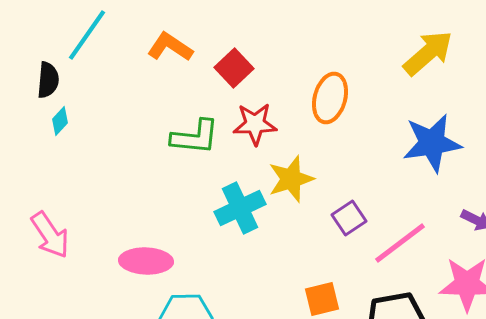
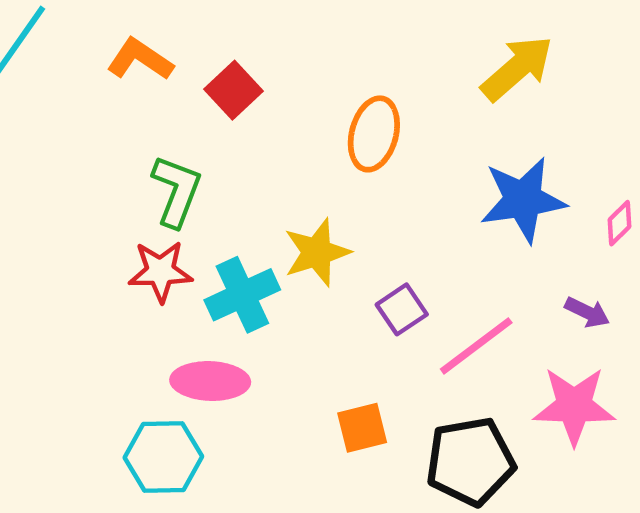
red star: (255, 124) -> (160, 271), moved
green L-shape: (195, 137) -> (177, 191), turned -75
pink ellipse: (146, 261) -> (210, 381), moved

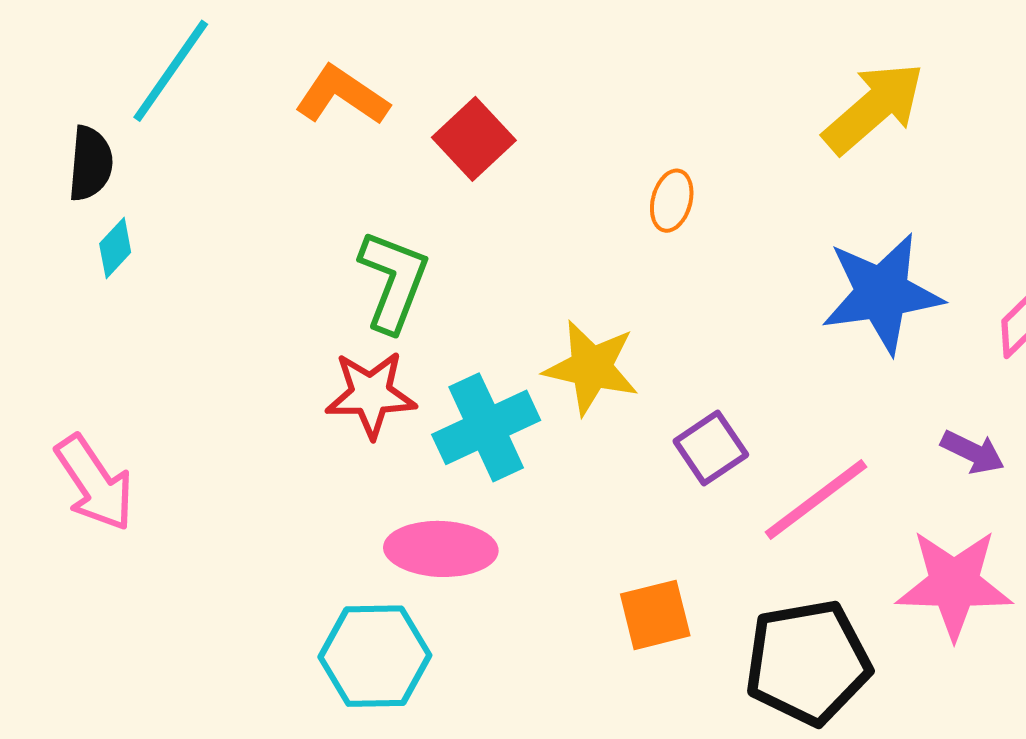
orange ellipse: (374, 134) -> (672, 201), size x0.6
yellow star: (317, 252) -> (591, 368), turned 30

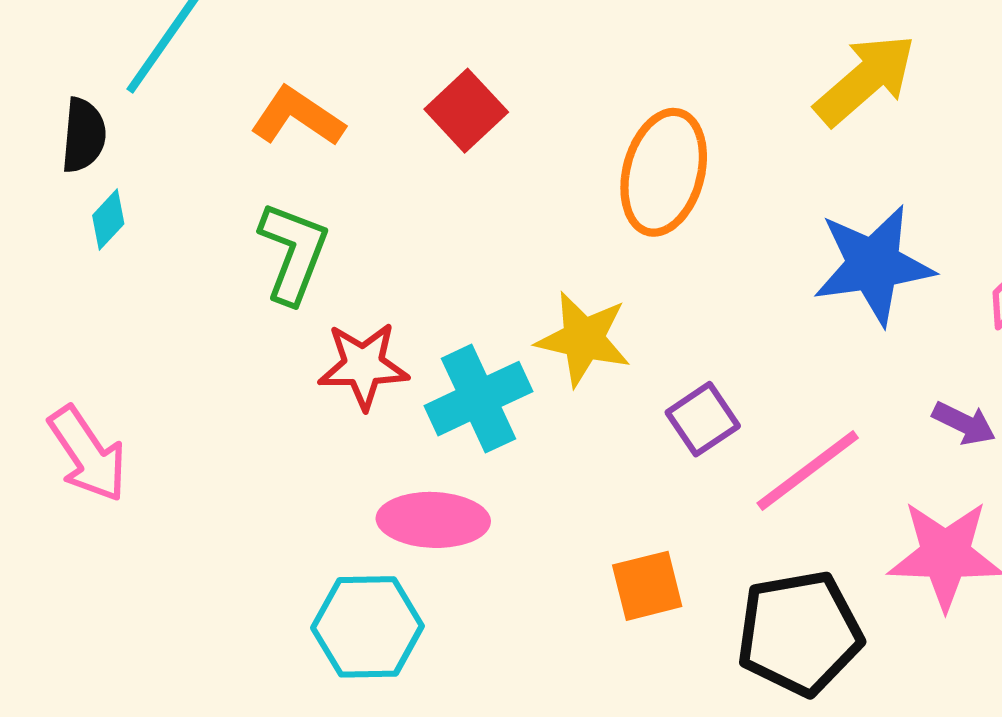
orange L-shape: (342, 96) -> (297, 117), moved
orange ellipse: (672, 201) -> (664, 172), size x2.0
green L-shape: (393, 281) -> (293, 253), moved

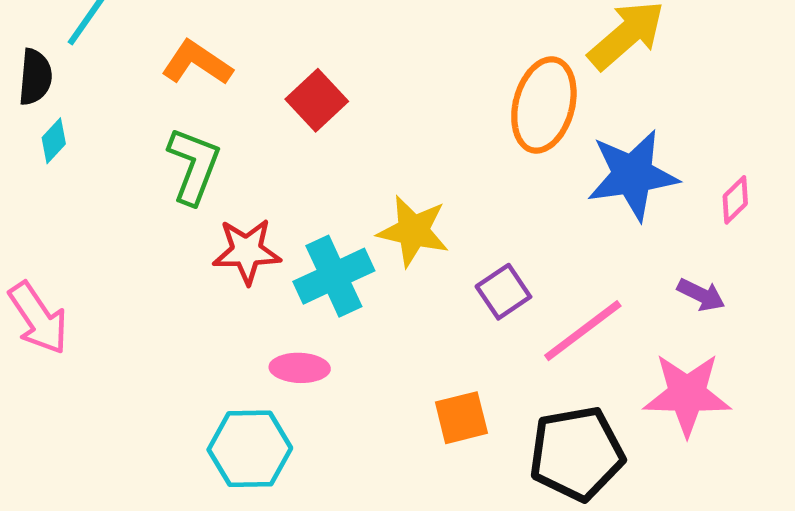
red square: (466, 111) -> (317, 100), moved
orange ellipse: (664, 172) -> (544, 105), moved
pink ellipse: (433, 520) -> (300, 368), size x0.7

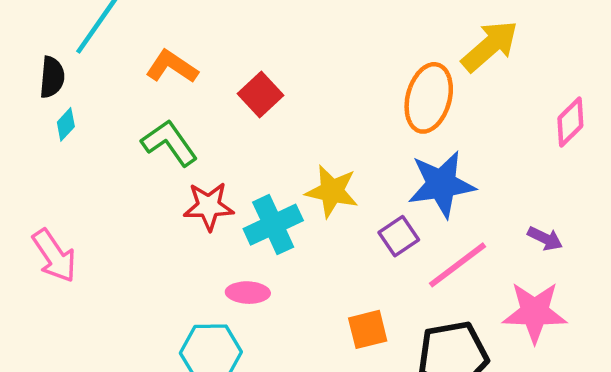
green L-shape: (194, 166) -> (169, 143), turned -56
blue star: (633, 175) -> (441, 184), moved
pink diamond: (735, 200) -> (570, 122), moved, size x1.4

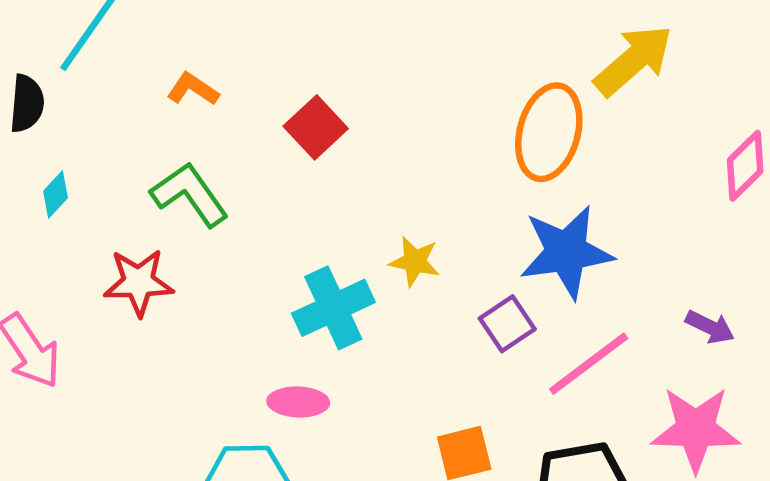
orange L-shape: (172, 67) -> (193, 89), size x0.7
cyan diamond: (66, 124) -> (56, 194), moved
yellow star: (332, 191) -> (415, 262), size x0.7
red star: (209, 206) -> (139, 282), moved

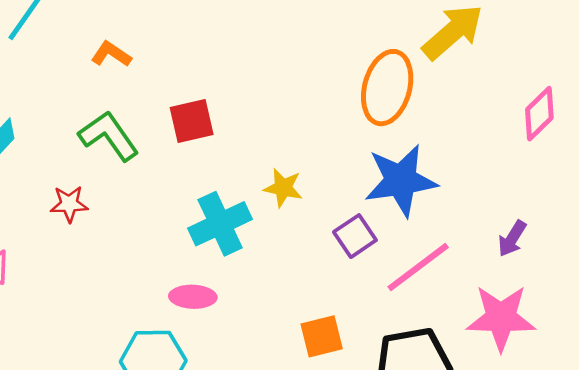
red square: (316, 127) -> (192, 121), moved, turned 30
red star: (139, 282) -> (69, 204), size x0.7
purple arrow: (710, 327) -> (512, 239), turned 96

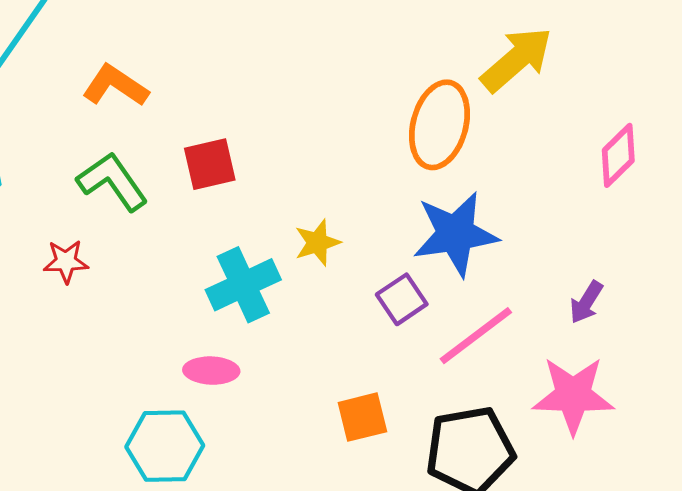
orange L-shape: (111, 54) -> (115, 86), size x1.4
yellow star: (283, 188) -> (317, 243), turned -30

